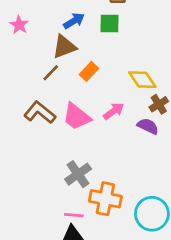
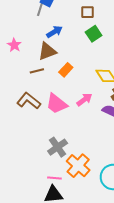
green square: (109, 24) -> (94, 34), moved, turned -35
pink star: (19, 25) -> (14, 45), moved
brown line: (51, 73) -> (37, 71), turned 32
orange cross: (105, 199) -> (78, 166), turned 30

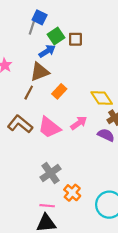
brown square: (87, 12) -> (75, 39), moved
green square: (94, 34) -> (56, 36), moved
brown line: (37, 71) -> (29, 93), turned -48
orange cross: (78, 166) -> (72, 193), size x0.7

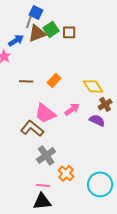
blue arrow: (47, 51) -> (16, 40), moved
brown triangle: (40, 72) -> (37, 33), moved
brown line: (29, 93) -> (26, 81), turned 64
brown L-shape: (20, 124) -> (32, 128), moved

